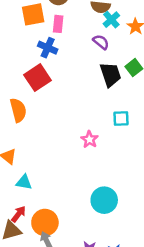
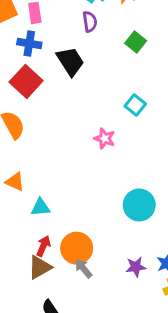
purple semicircle: (101, 42) -> (90, 22), turned 56
black trapezoid: (110, 75) -> (70, 61), moved
cyan square: (121, 118) -> (135, 105), turned -35

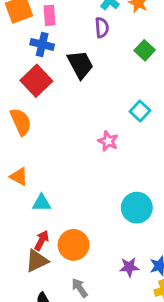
gray arrow: (83, 268) -> (80, 288), moved

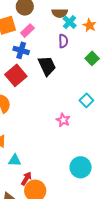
pink rectangle: (50, 15) -> (27, 31), turned 48
red arrow: (42, 240) -> (26, 179), moved

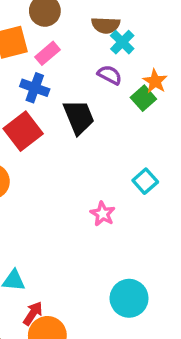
orange star: (90, 25) -> (155, 81), moved
purple semicircle: (63, 41) -> (110, 75), turned -64
green square: (92, 58) -> (143, 98), moved

